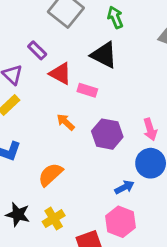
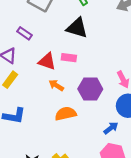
red triangle: (60, 74) -> (47, 61), moved
orange semicircle: (51, 175) -> (66, 114), moved, turned 40

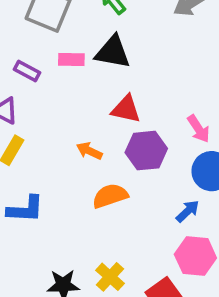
pink rectangle: (69, 58) -> (71, 59), moved
red triangle: (47, 61) -> (126, 109), moved

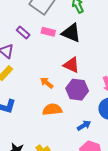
blue arrow: (188, 211) -> (84, 125), moved

